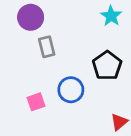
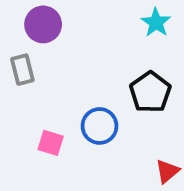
gray rectangle: (47, 47) -> (22, 70), moved
pink square: (36, 102) -> (51, 143), turned 36

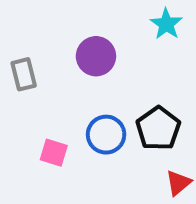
purple circle: (43, 24) -> (96, 56), moved
black pentagon: (150, 92) -> (158, 129), moved

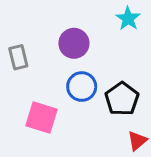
blue circle: (106, 135) -> (82, 87), moved
pink square: (54, 153) -> (41, 117), size x1.5

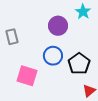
purple circle: (74, 43) -> (58, 26), moved

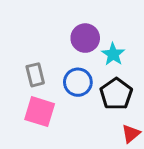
cyan star: (83, 12) -> (113, 54), moved
gray rectangle: (12, 37) -> (35, 75), moved

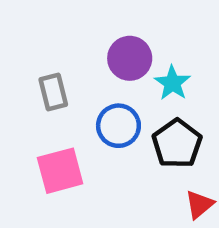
gray rectangle: (35, 75) -> (53, 92), moved
pink square: (40, 112) -> (60, 171), turned -32

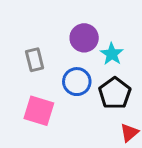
pink square: (60, 171) -> (39, 111), turned 32

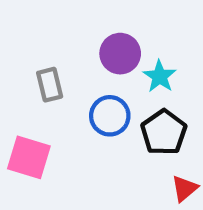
pink square: (39, 111) -> (29, 157), moved

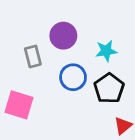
purple circle: (120, 54) -> (63, 36), moved
cyan star: (160, 76) -> (106, 51), turned 30

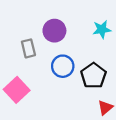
cyan star: (106, 51) -> (102, 29), moved
pink square: (19, 105) -> (17, 90), turned 30

